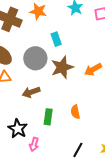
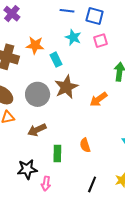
cyan rectangle: (56, 39) -> (56, 60), moved
brown star: (62, 67) -> (66, 87), moved
black star: (18, 129) -> (27, 169), turned -30

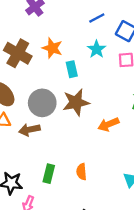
blue line: (67, 11) -> (97, 18), turned -48
brown arrow: (37, 130) -> (29, 130), moved

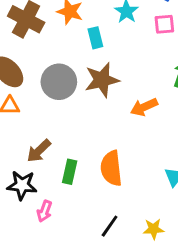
brown arrow: (29, 130) -> (39, 151), moved, turned -30
orange semicircle: (82, 172) -> (111, 168), size x1.6

